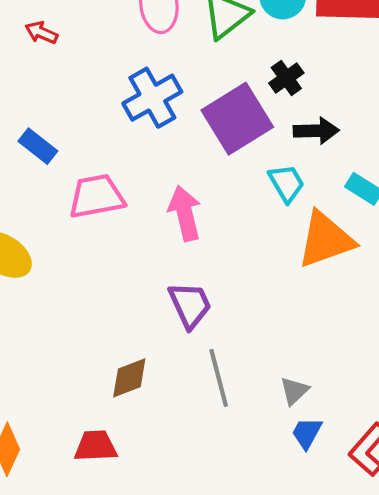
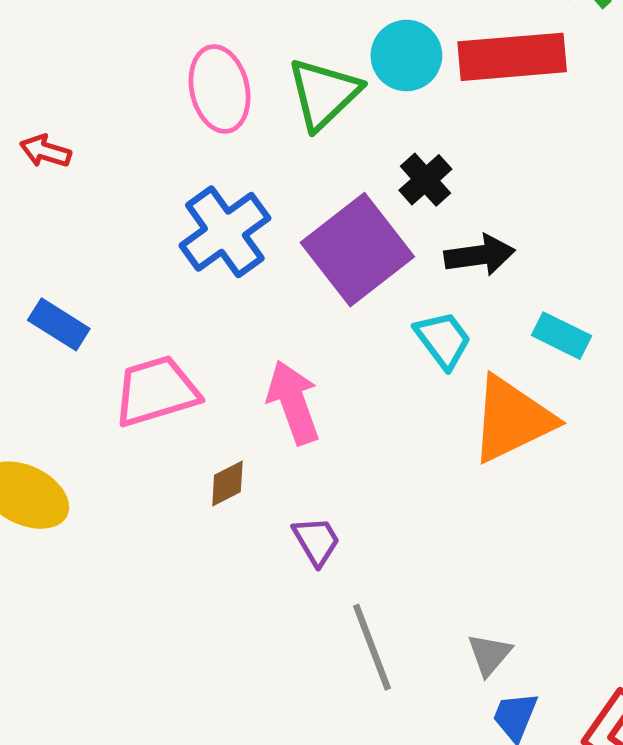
purple trapezoid: (190, 305) -> (316, 541), size x0.7
brown diamond: (129, 378) -> (227, 484), moved, size x0.7

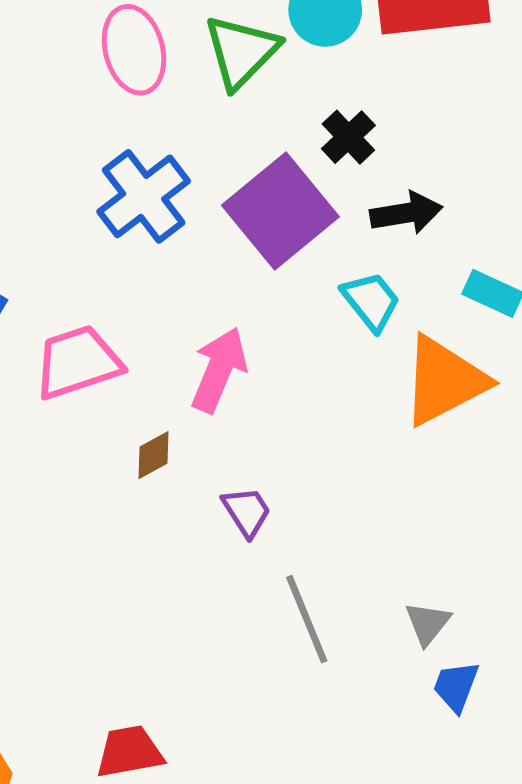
pink arrow: (293, 402) -> (219, 370), turned 44

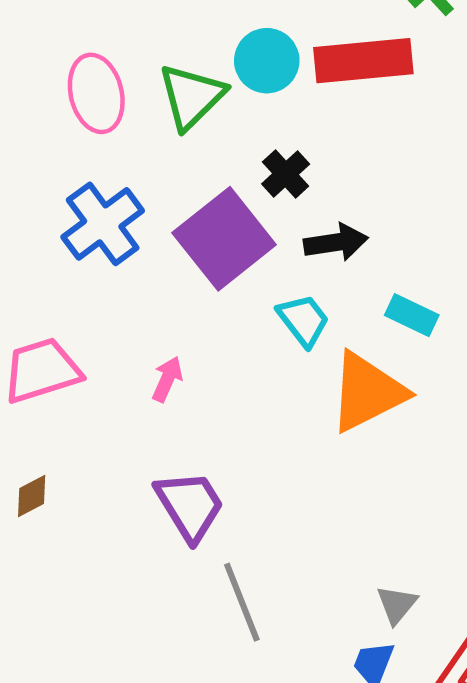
pink arrow: (219, 370) -> (167, 379), size x0.6
brown diamond: (153, 455) -> (32, 496), moved
purple trapezoid: (247, 512) -> (190, 506), size x1.6
gray triangle: (428, 623) -> (397, 605), moved

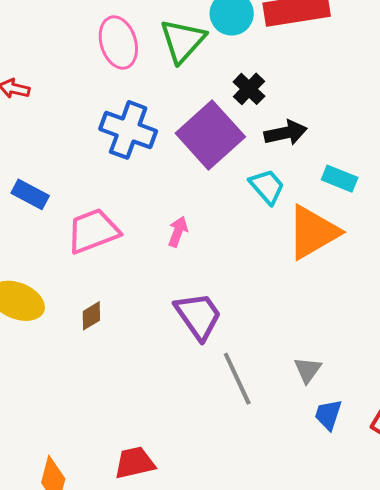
blue cross: (103, 224) -> (128, 130), turned -30
gray triangle: (397, 605) -> (308, 370), moved

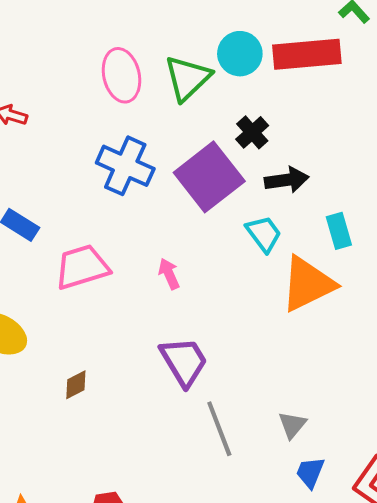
cyan rectangle: (340, 179) -> (339, 231), turned 48
pink arrow: (178, 232) -> (169, 274), turned -48
brown diamond: (91, 316) -> (76, 385), moved

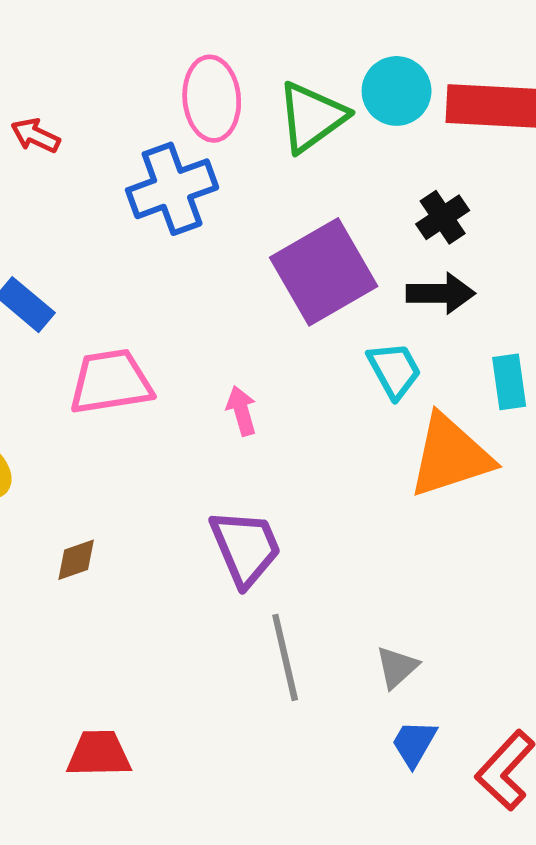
black cross: (252, 132) -> (443, 217), moved
blue cross: (125, 166) -> (172, 189), moved, turned 38

